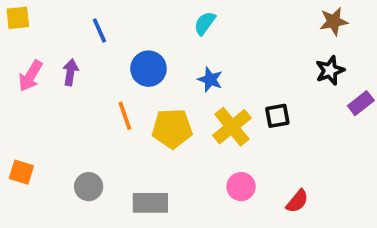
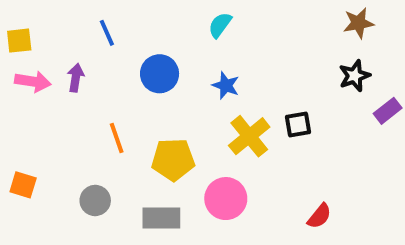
yellow square: (18, 18) -> (19, 41), moved
pink arrow: (31, 76) -> (33, 82), turned -112
orange line: (125, 116) -> (117, 138), moved
yellow pentagon: (172, 129) -> (173, 160), moved
pink circle: (241, 187) -> (226, 199), moved, size x1.4

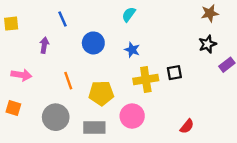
pink arrow: (33, 82) -> (21, 75), moved
yellow cross: (249, 136) -> (146, 79), turned 30
gray circle: (95, 200) -> (56, 117), size x1.5

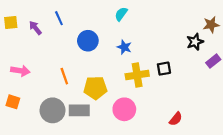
brown star: (210, 13) -> (211, 25), moved
purple arrow: (44, 45) -> (35, 28), moved, turned -48
gray rectangle: (94, 127) -> (79, 110), moved

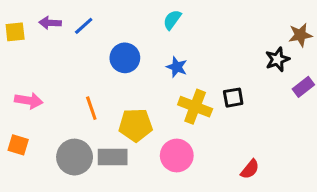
blue line: (59, 18) -> (84, 26), turned 72
purple arrow: (35, 28) -> (50, 23), moved, turned -48
yellow cross: (137, 75) -> (195, 107), turned 30

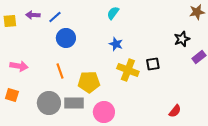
brown star: (300, 35) -> (197, 12), moved
blue circle: (125, 58) -> (66, 38), moved
pink circle: (177, 155) -> (104, 112), moved
red semicircle: (250, 169) -> (175, 111), moved

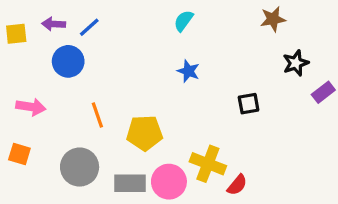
brown star: (197, 12) -> (273, 19), moved
blue circle: (66, 38) -> (68, 61), moved
yellow cross: (128, 70) -> (208, 164), moved
gray rectangle: (74, 103) -> (130, 183), moved
red semicircle: (175, 111) -> (237, 185), moved

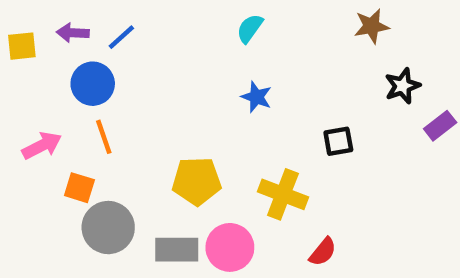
pink arrow: (31, 107) -> (42, 146), turned -36
orange line: (97, 115) -> (104, 137), moved
orange square: (19, 154) -> (79, 188), moved
yellow cross: (208, 164) -> (283, 194), moved

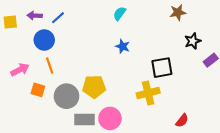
black square: (338, 141) -> (162, 68), size x1.5
yellow cross: (283, 194) -> (148, 93), moved, turned -35
gray circle: (108, 228) -> (66, 96), moved
red semicircle: (323, 252) -> (182, 121), moved

